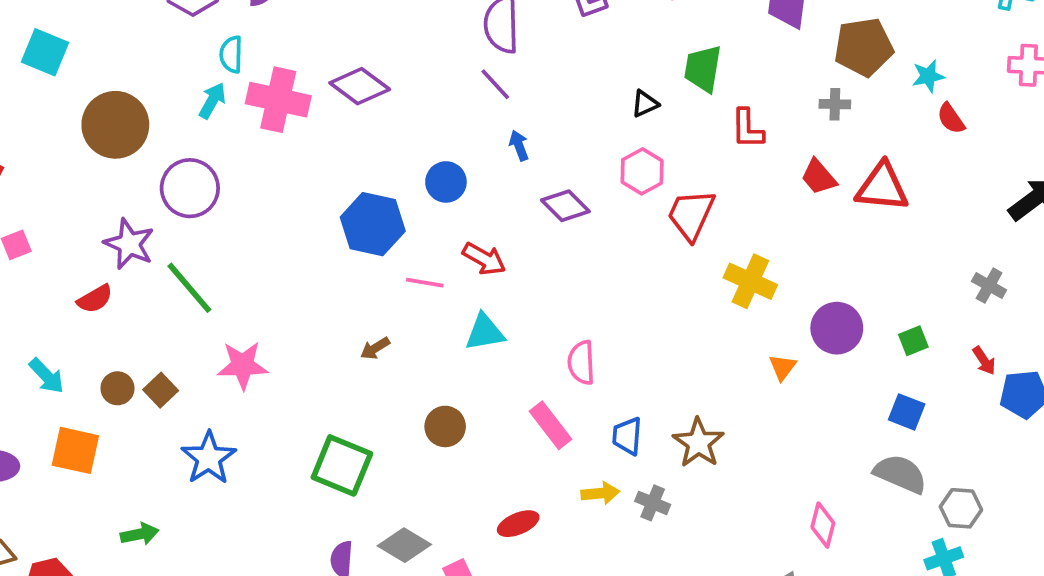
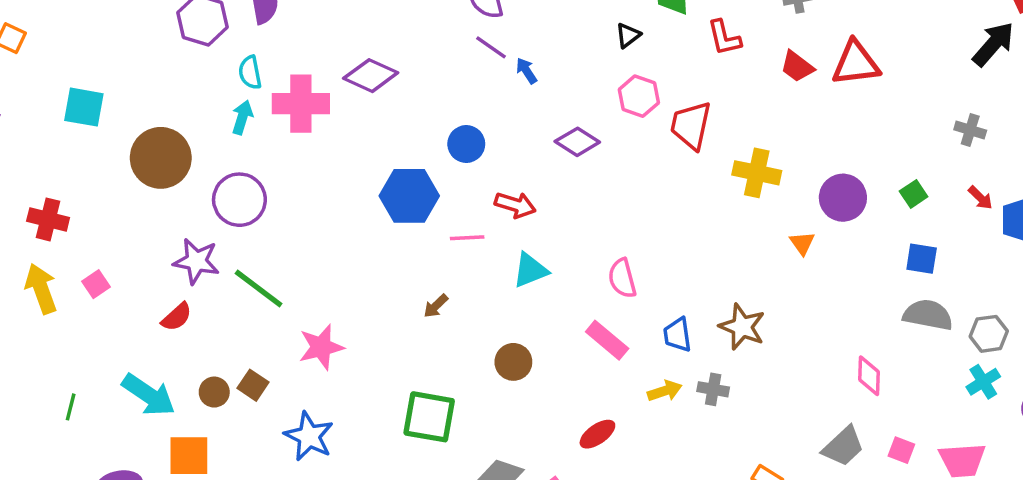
blue arrow: (519, 145) -> (526, 71), moved
cyan arrow: (47, 376) -> (149, 395), size x1.5

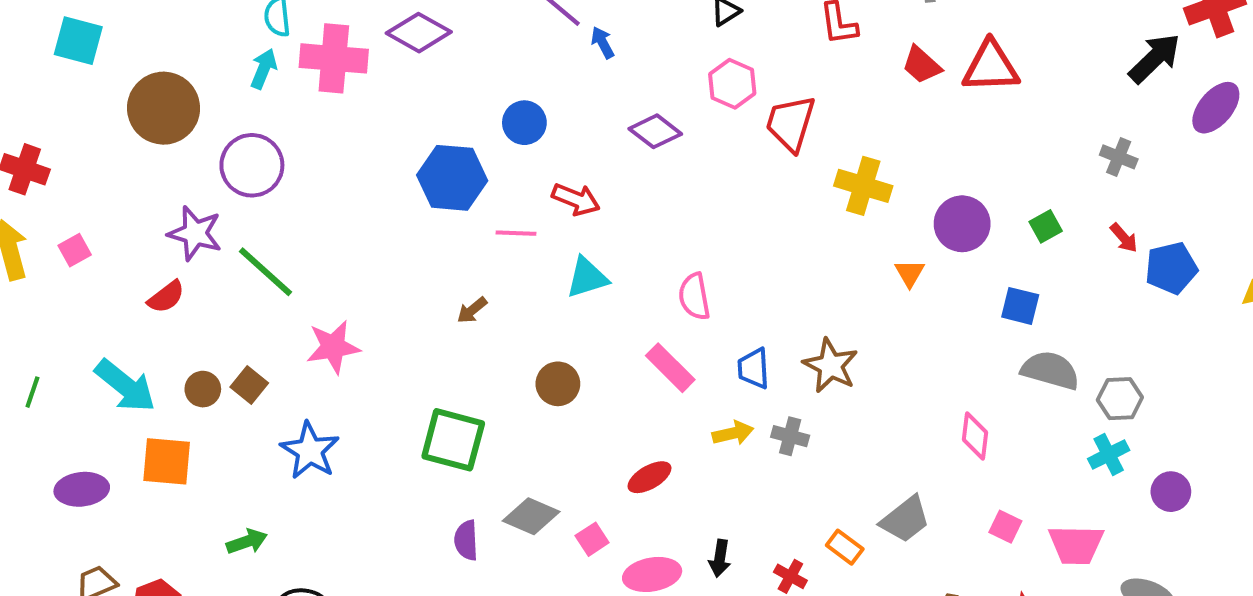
blue square: (922, 259) -> (1020, 306), moved
gray trapezoid: (843, 446) -> (905, 519), moved

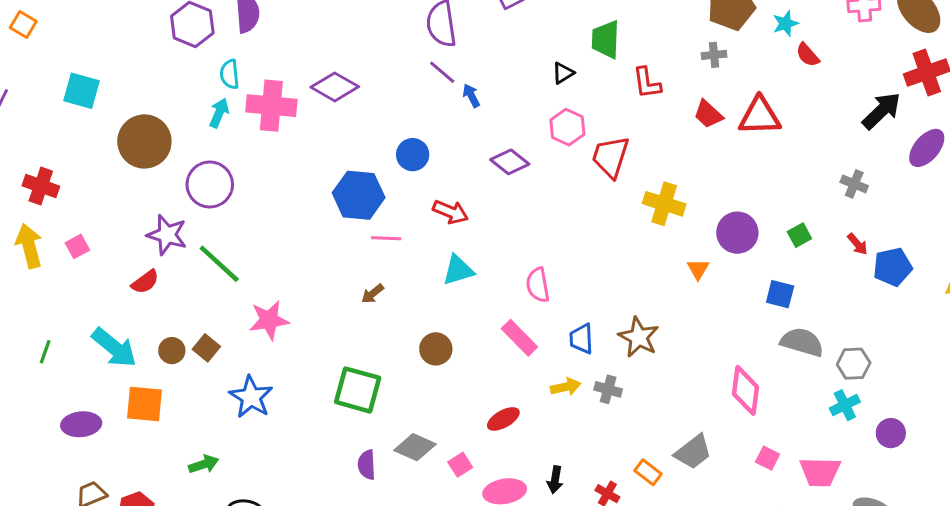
pink line: (516, 233) -> (386, 238), moved
pink diamond: (975, 436) -> (746, 390), size x1.4

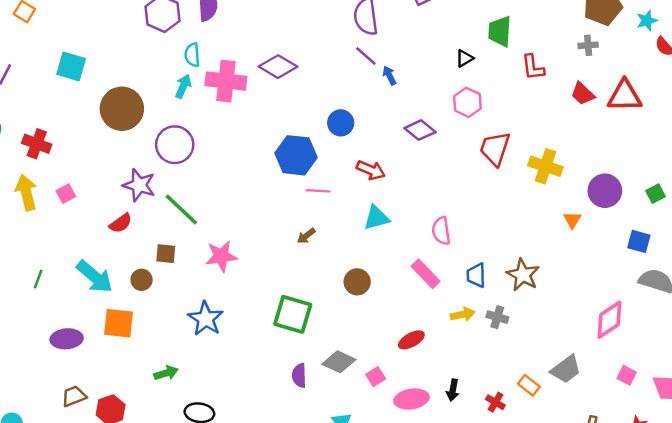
red trapezoid: (611, 157) -> (495, 149), moved
brown square: (206, 348) -> (166, 254), moved, turned -35
pink diamond: (746, 390) -> (610, 320), turned 48

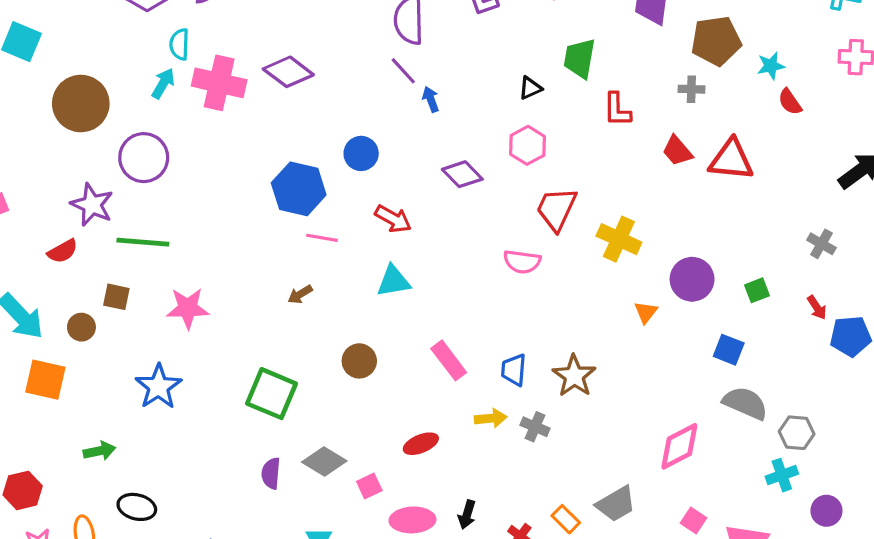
green line: (181, 209) -> (143, 242), turned -45
pink semicircle: (441, 231) -> (522, 262), moved, turned -80

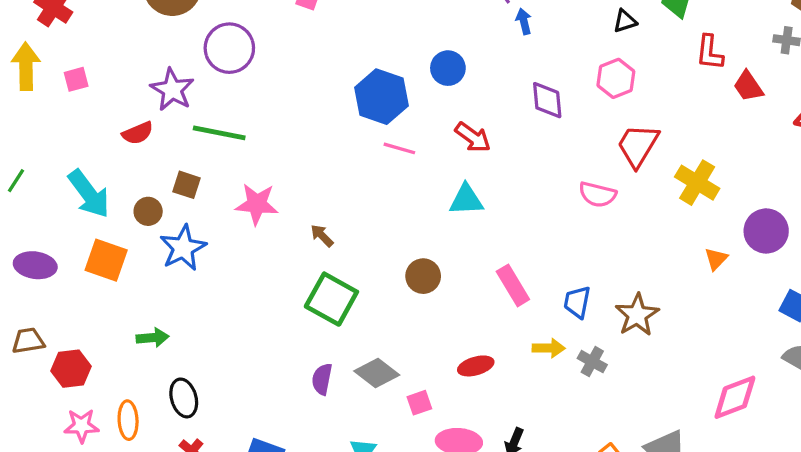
red trapezoid: (677, 151) -> (748, 86), moved
purple diamond: (462, 174) -> (547, 100), turned 33
brown arrow: (300, 294) -> (322, 236), moved, turned 70
blue star: (158, 387) -> (183, 248), moved
black ellipse: (137, 507) -> (184, 398), turned 54

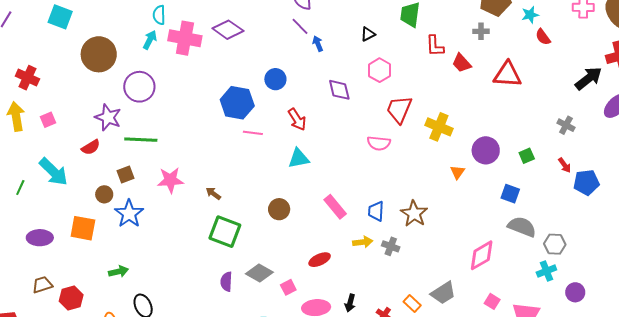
black triangle: (625, 21) -> (368, 34), moved
red arrow: (473, 137) -> (297, 119), turned 30
brown square: (187, 185) -> (125, 175), turned -30
cyan arrow: (89, 194) -> (53, 172), moved

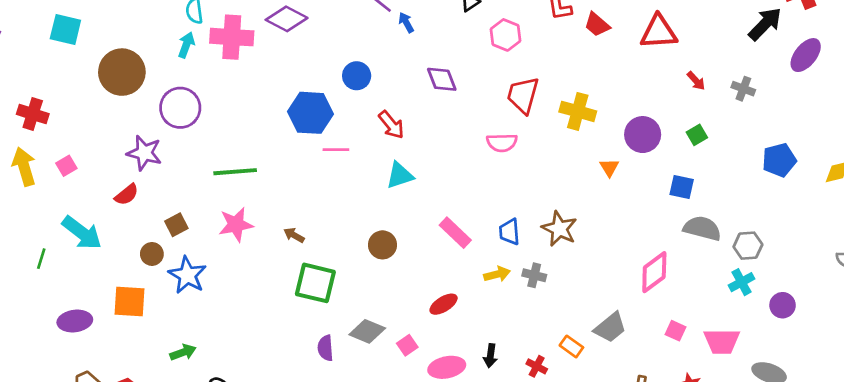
pink hexagon: (380, 70) -> (506, 35), moved
green line: (141, 140) -> (235, 172), moved
red arrow: (565, 165) -> (696, 81), moved

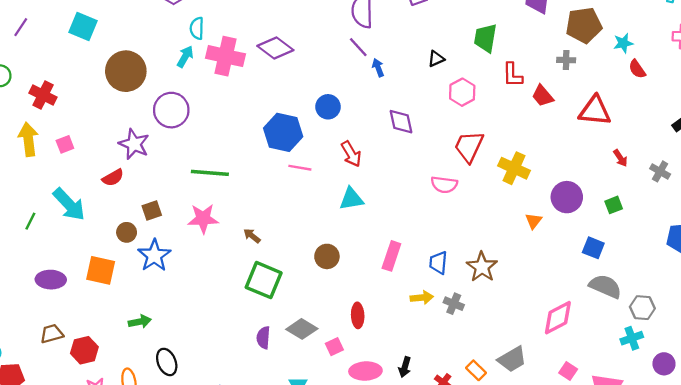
pink rectangle: (455, 233) -> (391, 256), turned 56
red ellipse: (444, 304) -> (358, 315), moved, turned -70

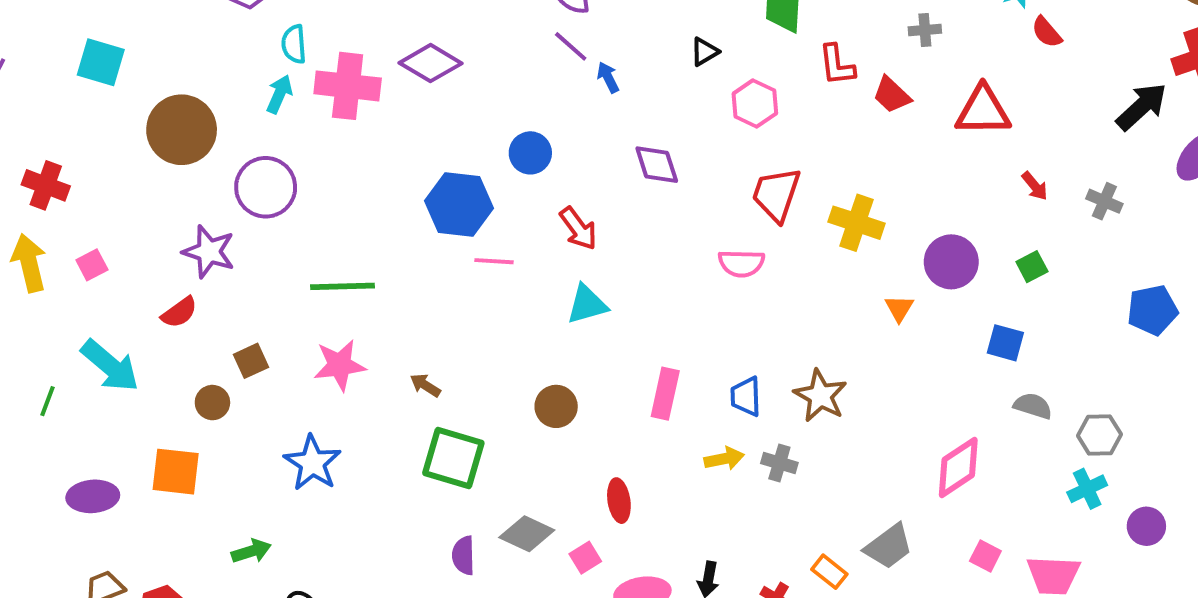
blue star: (154, 255) -> (312, 463), moved
gray semicircle: (605, 286) -> (1033, 406), size x0.7

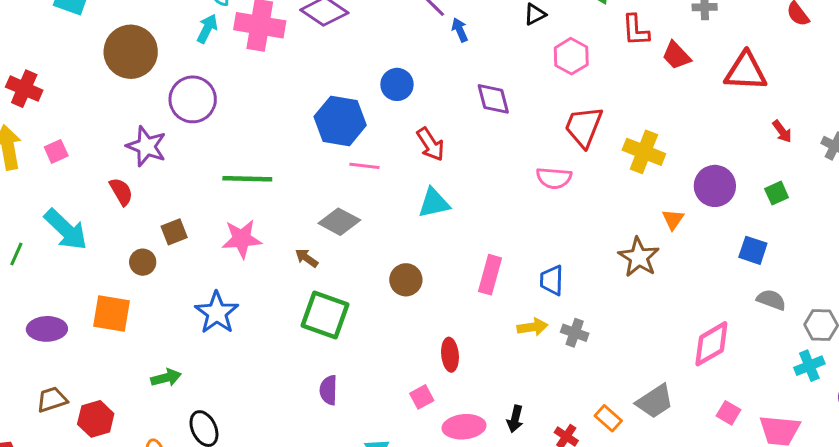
red semicircle: (179, 312) -> (121, 192), turned -88
brown star: (820, 396) -> (639, 257), moved
gray diamond: (527, 534) -> (339, 222), moved

